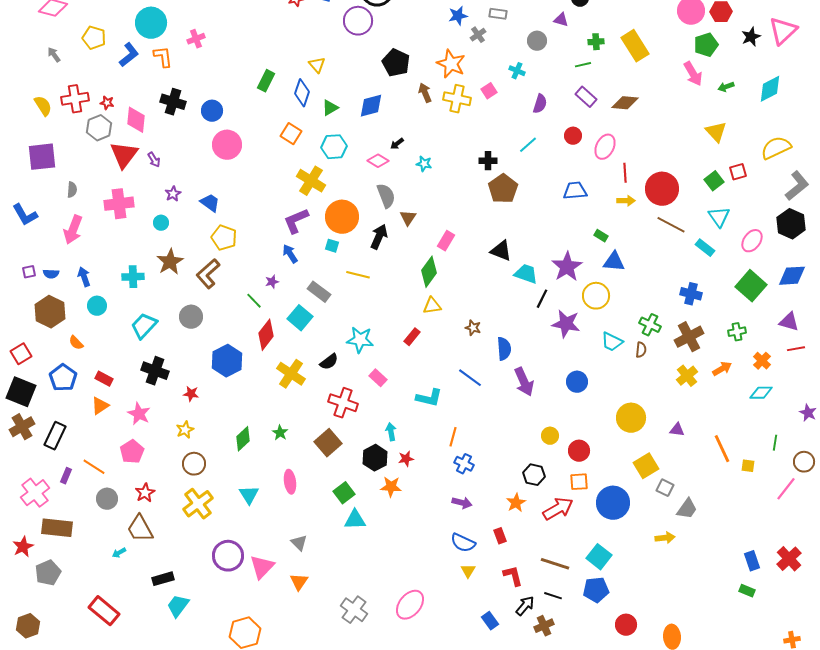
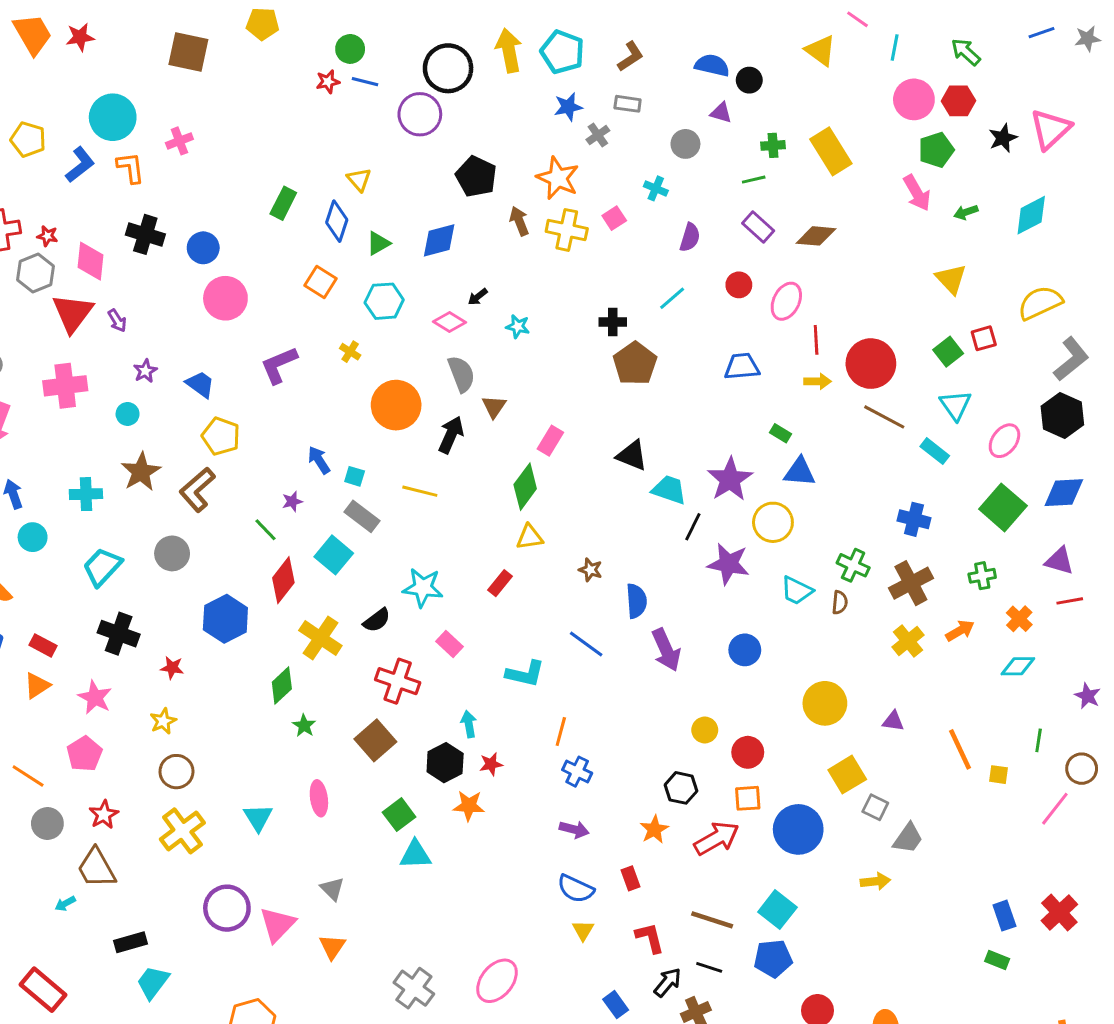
yellow cross: (311, 181) -> (350, 352), size x0.5
purple L-shape: (296, 221) -> (279, 365), moved
cyan square: (332, 246) -> (355, 476), moved
green diamond: (243, 439) -> (282, 686), moved

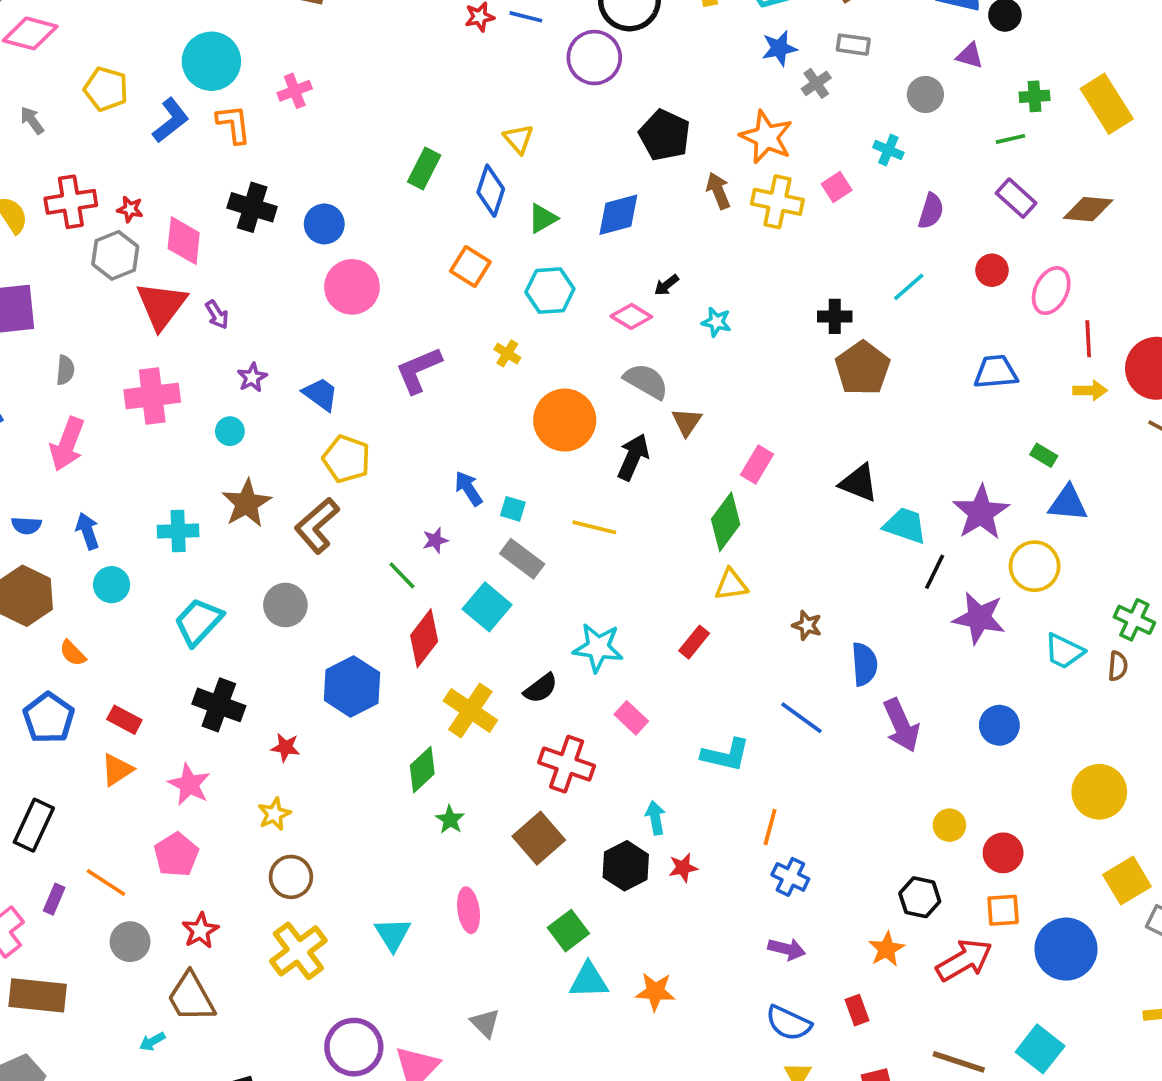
gray semicircle: (461, 374) -> (646, 381), turned -39
orange star: (469, 806) -> (655, 992), moved

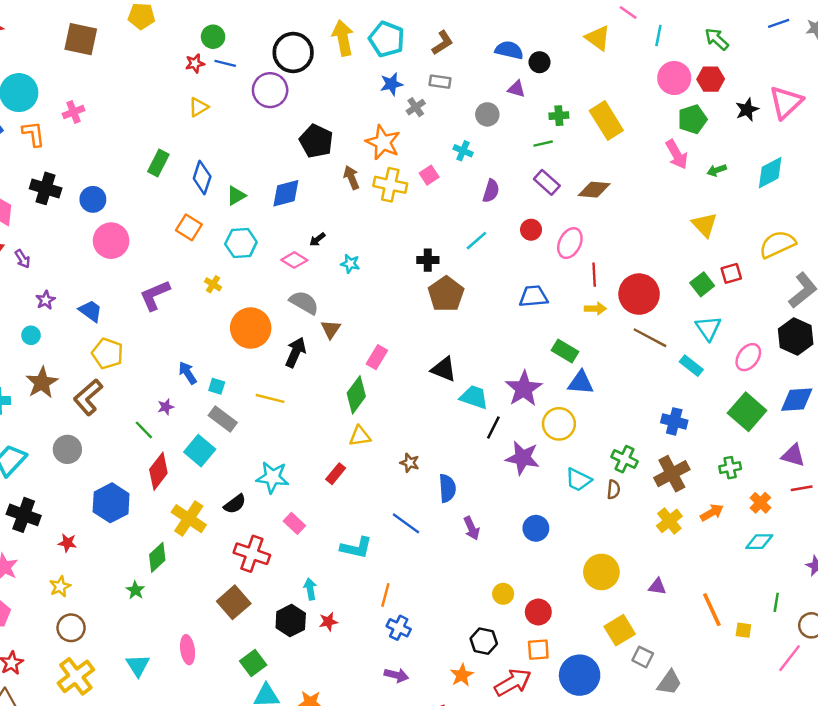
yellow triangle: (518, 139) -> (198, 107), moved, turned 40
green rectangle: (1044, 455) -> (565, 351), size x1.5
purple arrow: (901, 725) -> (472, 528), size x0.7
green star: (450, 820) -> (135, 590), moved

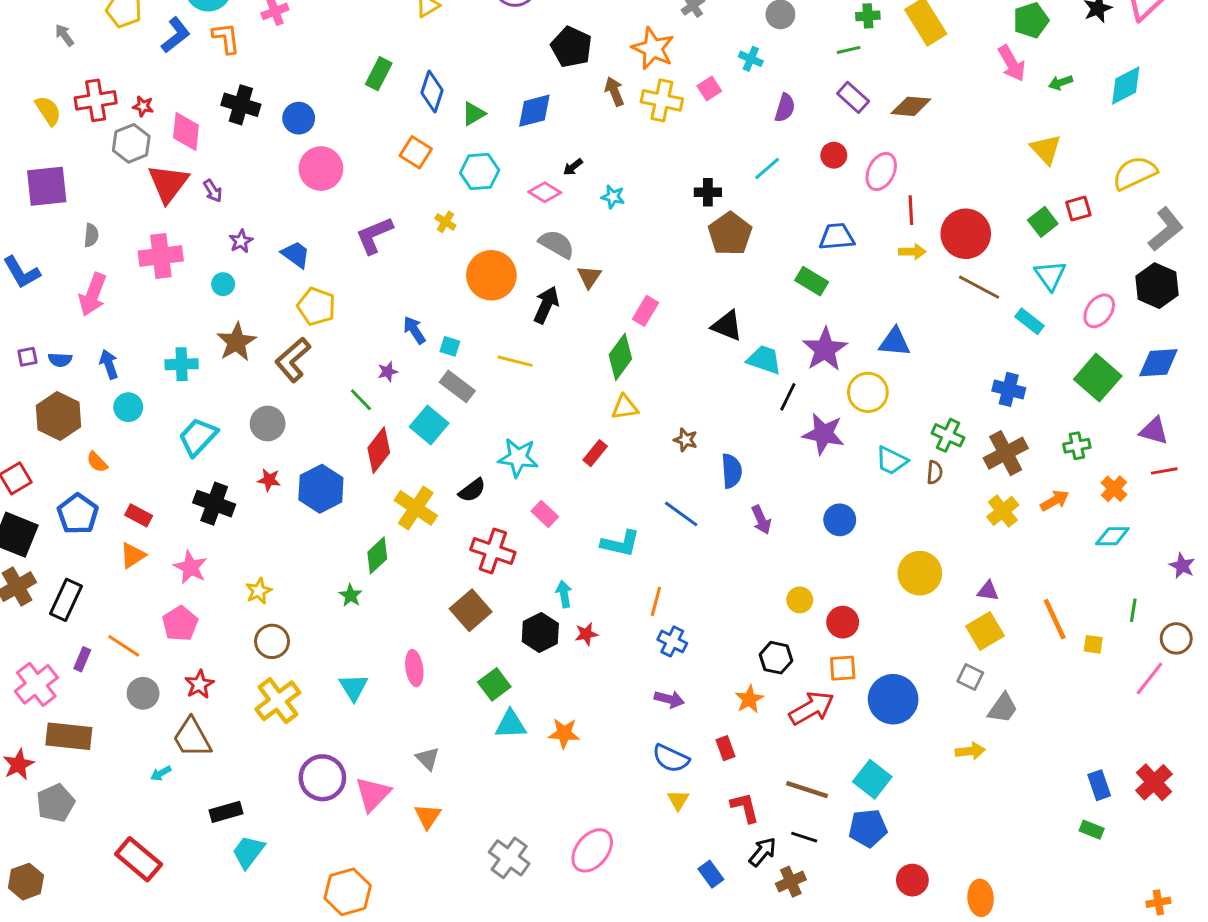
green rectangle: (565, 351) -> (812, 281), moved
red star: (67, 543) -> (269, 480), moved
yellow square: (620, 630) -> (985, 631), moved

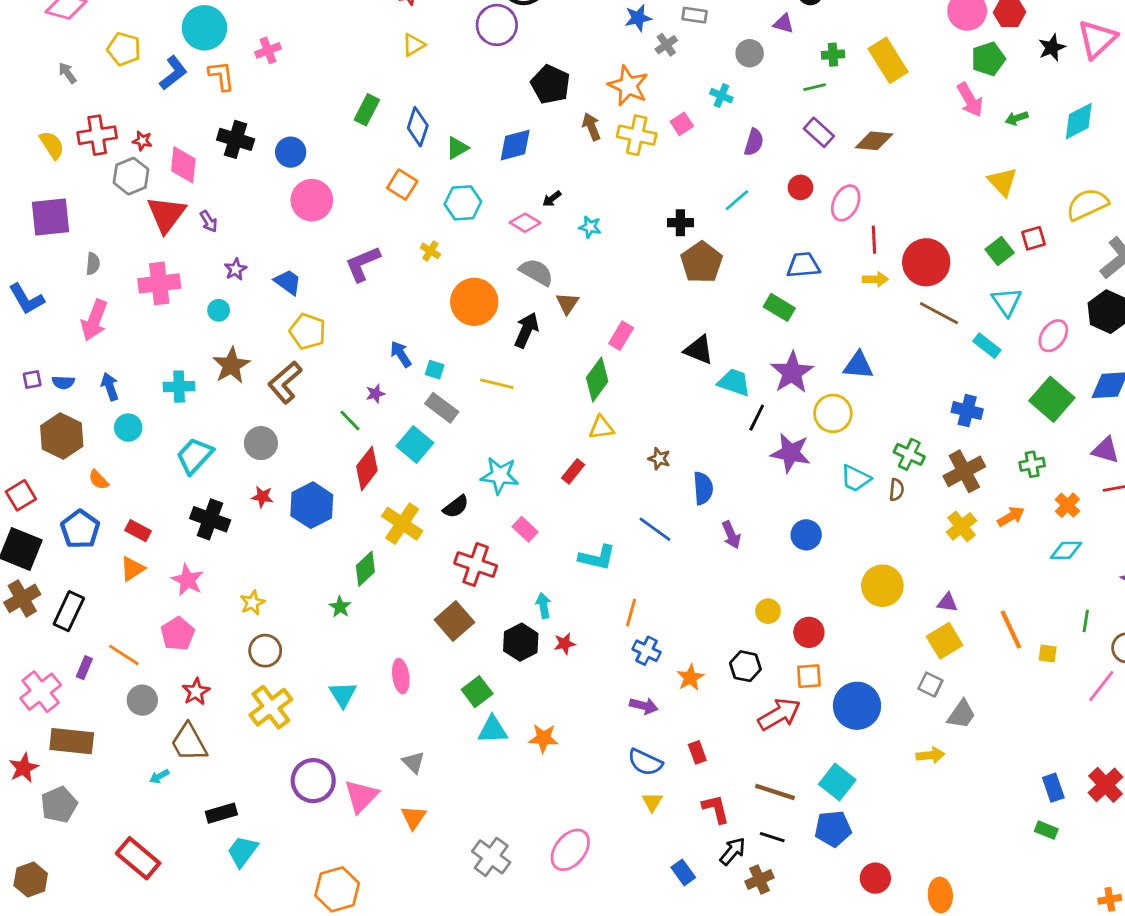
orange star: (749, 699) -> (690, 678), moved

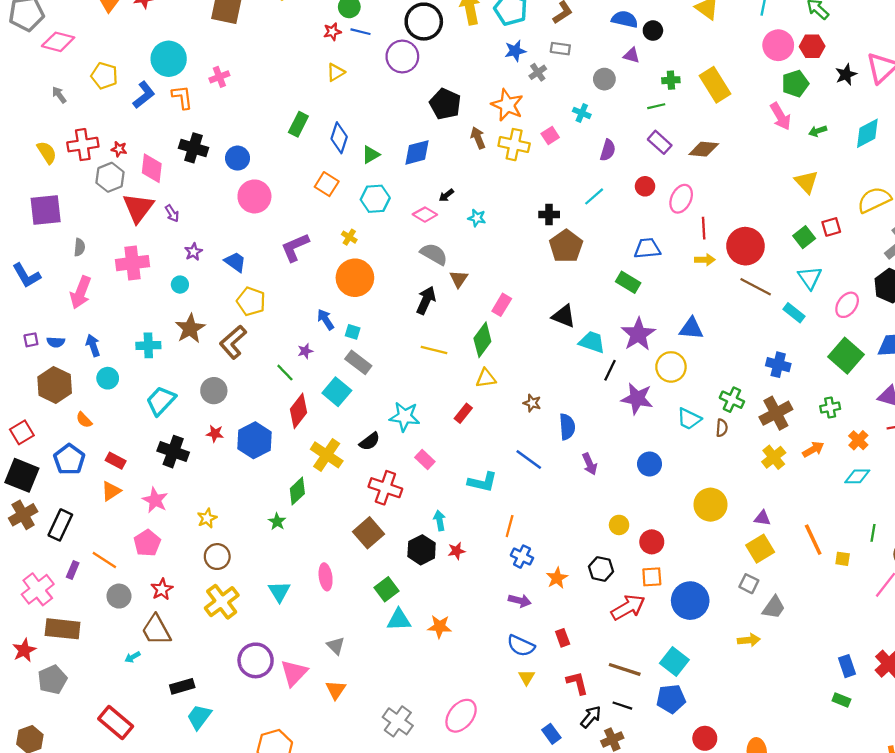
orange circle: (474, 302) -> (355, 278), moved
yellow line: (497, 384) -> (434, 350), moved

